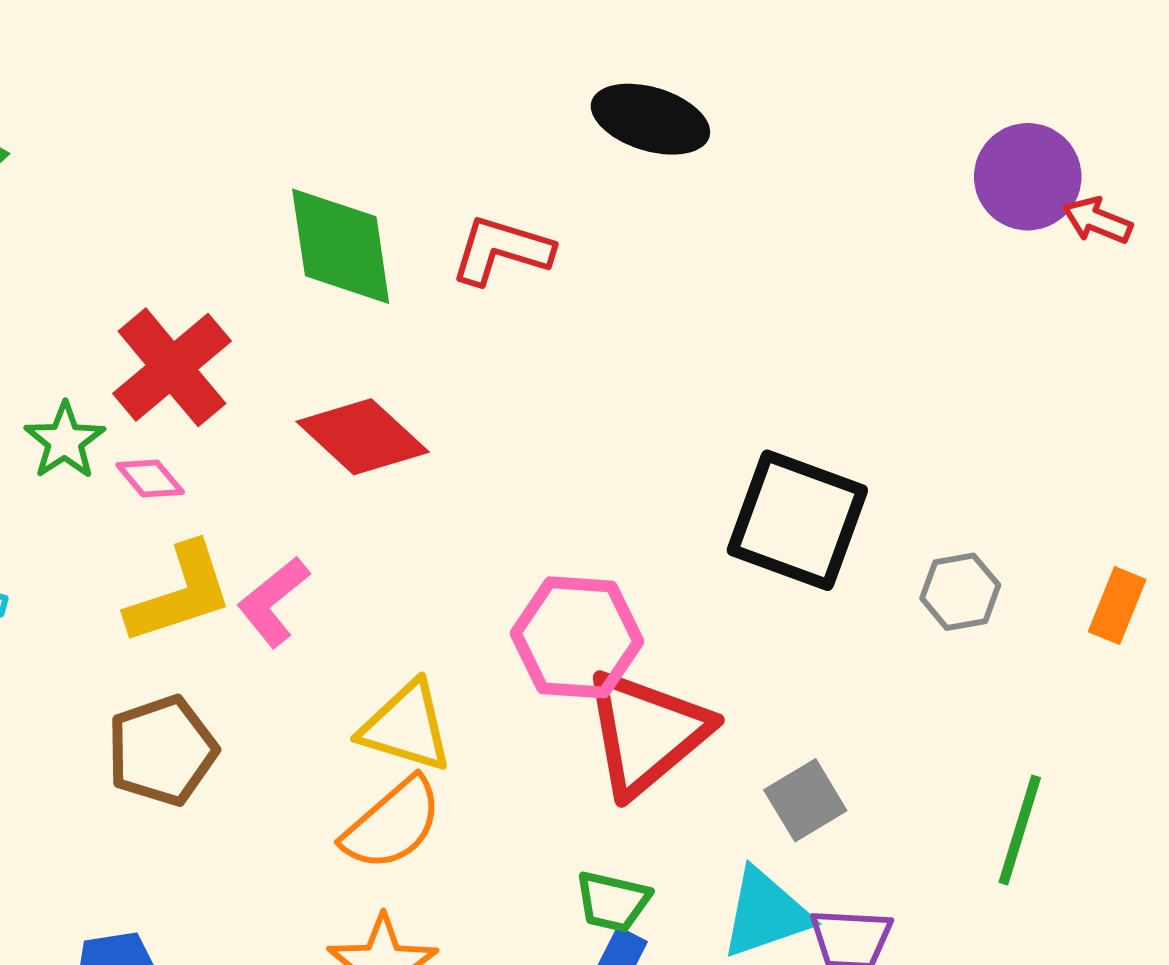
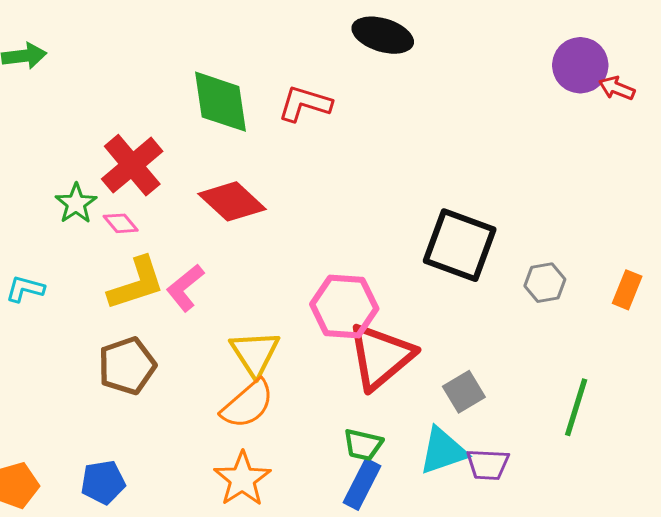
yellow triangle: (406, 727) -> (255, 353), turned 40

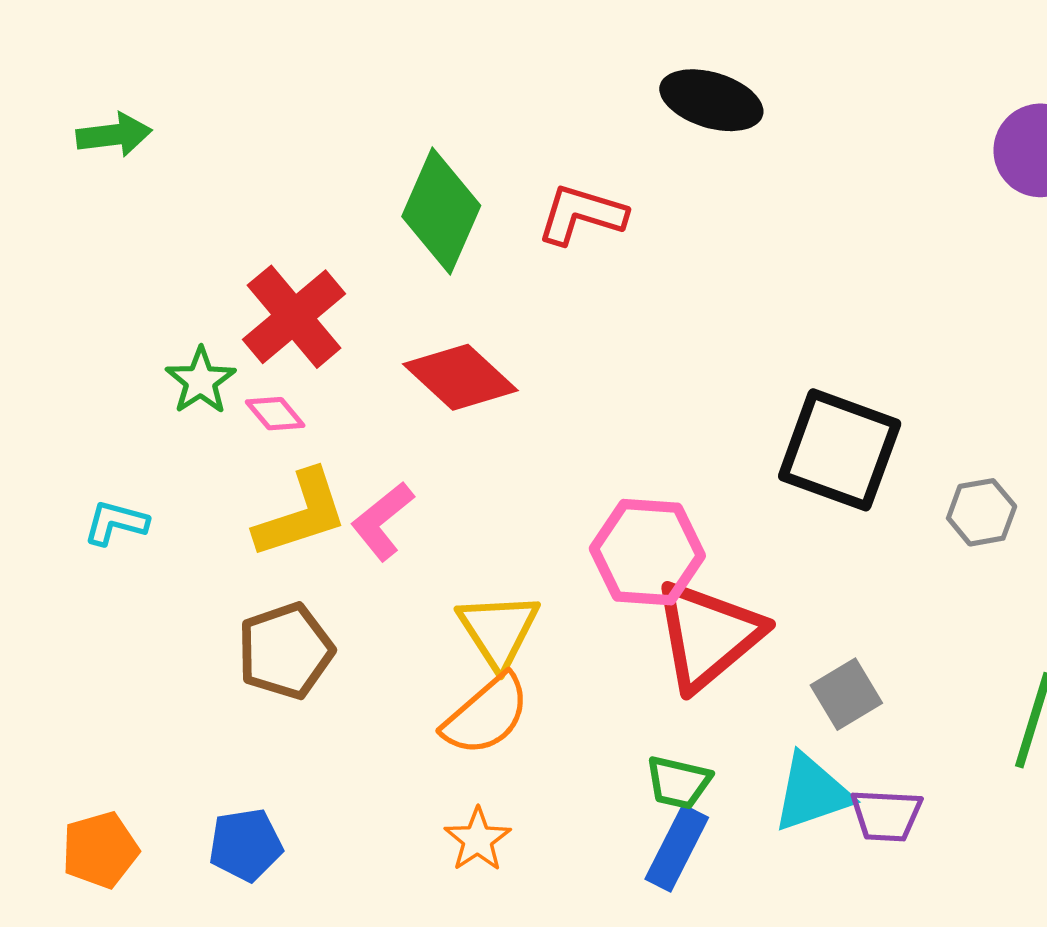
green diamond: (221, 102) -> (441, 211), turned 32
orange star: (242, 479) -> (478, 840), size x0.7

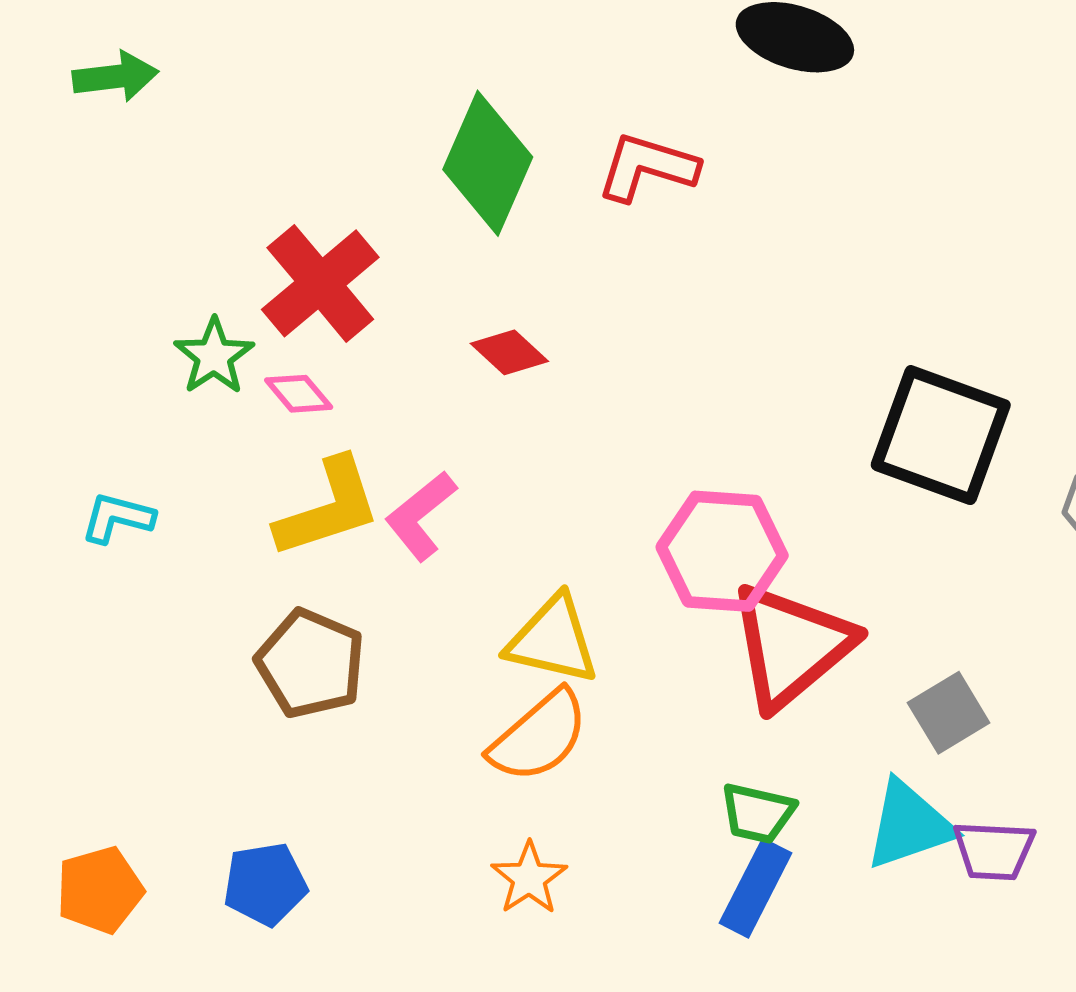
red diamond: (460, 377) -> (509, 352), size x0.6
yellow triangle: (498, 630) -> (553, 640), turned -44
brown pentagon: (285, 651) -> (310, 663), turned -30

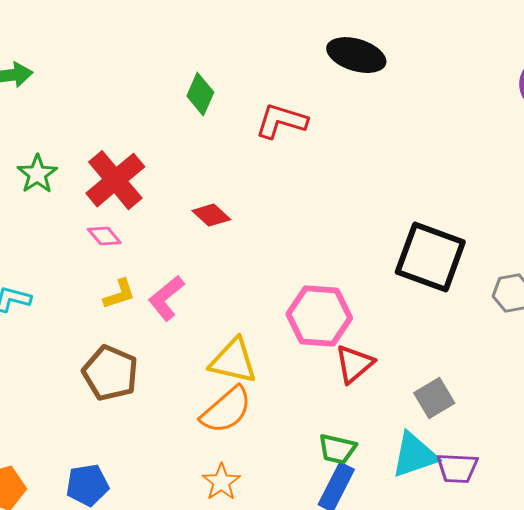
green diamond: (488, 163) -> (200, 94), moved, size x0.6
green star: (214, 356) -> (37, 174), moved
yellow L-shape: (328, 508) -> (119, 294), size x0.6
red triangle: (791, 646) -> (354, 364), size x0.6

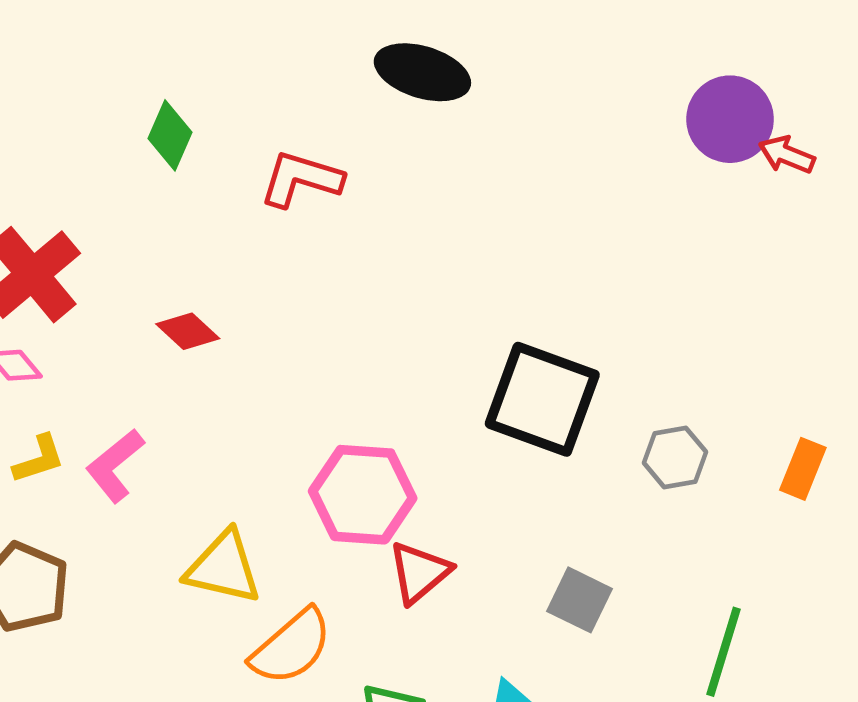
gray square: (434, 398) -> (579, 600), moved, turned -33
orange semicircle: (226, 410) -> (291, 647), moved

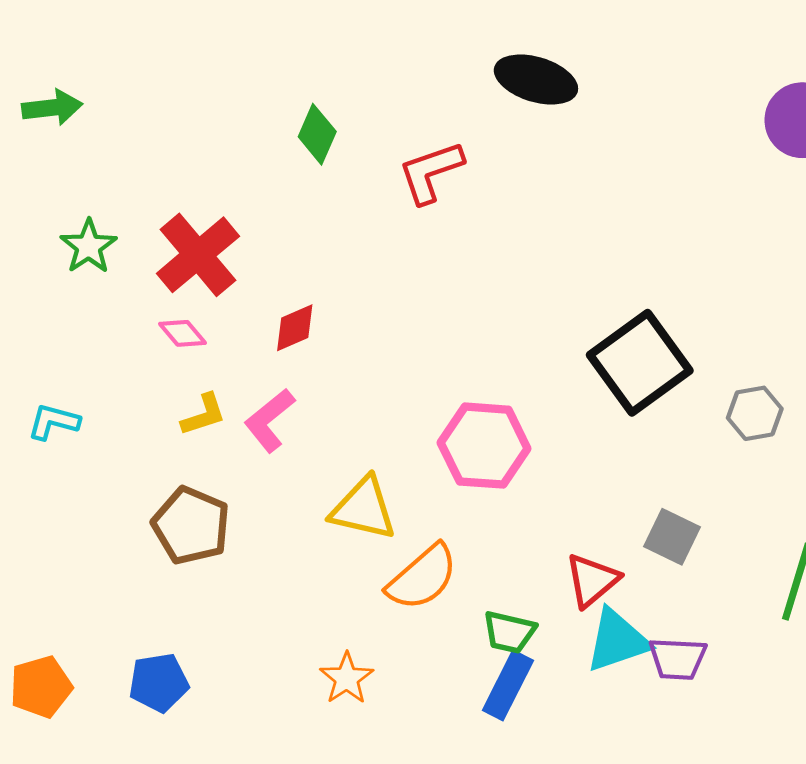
red L-shape: (301, 179) -> (431, 172), turned -36
red diamond: (188, 331) -> (295, 328), moved, turned -66
black square: (542, 399) -> (640, 363), turned 34
red triangle: (419, 572) -> (592, 580), moved

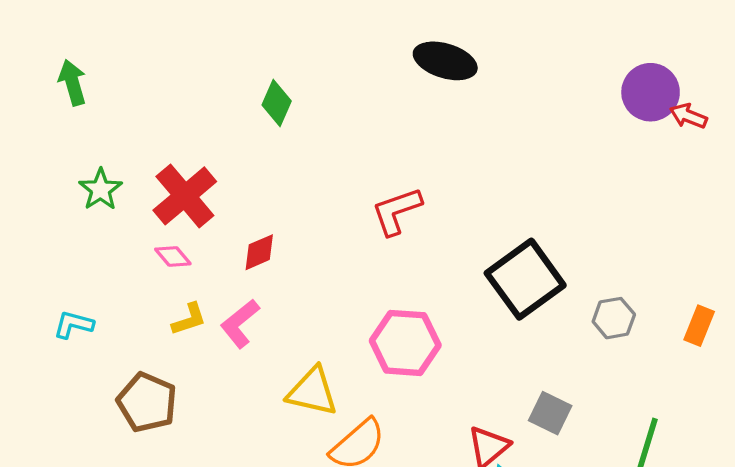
green arrow: (52, 108) -> (72, 82), turned -99
red L-shape: (431, 172) -> (397, 211), moved
brown pentagon: (191, 526) -> (147, 402), moved

